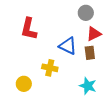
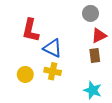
blue triangle: (68, 46) -> (53, 48), moved
yellow circle: (24, 84) -> (25, 74), moved

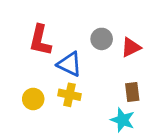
gray circle: (90, 13) -> (102, 39), moved
brown rectangle: (95, 56) -> (132, 92), moved

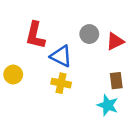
yellow circle: (33, 99) -> (13, 75), moved

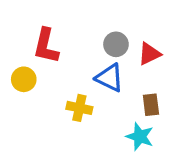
blue triangle: (61, 56) -> (110, 78), moved
yellow circle: (13, 75) -> (24, 79), moved

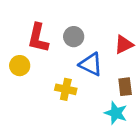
gray circle: (116, 44) -> (74, 37), moved

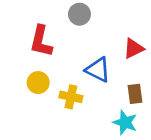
gray circle: (74, 37) -> (79, 14), moved
yellow circle: (20, 66) -> (38, 83), moved

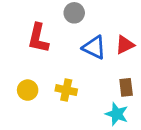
blue triangle: (98, 70) -> (94, 47), moved
yellow circle: (38, 83) -> (28, 90), moved

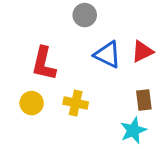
red L-shape: (38, 38) -> (44, 64), moved
cyan star: (117, 114) -> (133, 130), turned 30

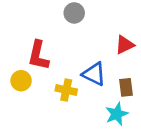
blue triangle: (107, 55) -> (94, 74), moved
yellow circle: (32, 103) -> (21, 81), moved

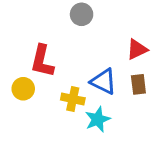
brown rectangle: (126, 87) -> (138, 84), moved
cyan star: (117, 114) -> (98, 119), moved

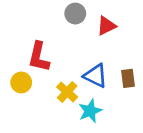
red triangle: (137, 49) -> (106, 26), moved
yellow cross: (73, 99) -> (67, 92), turned 30

